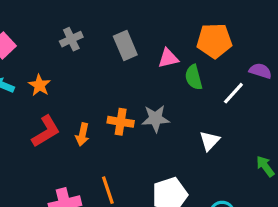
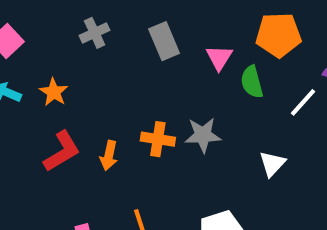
pink triangle: (168, 58) -> (219, 57), turned -45

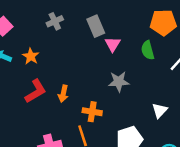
pink triangle: (219, 57) -> (113, 44), moved
orange cross: (158, 139) -> (92, 112), moved
white triangle: (272, 164) -> (160, 110), moved

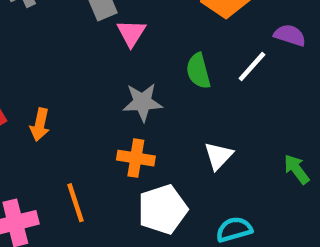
green semicircle: (148, 50) -> (198, 71), moved
orange cross: (92, 112) -> (136, 158), moved

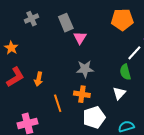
green semicircle: (198, 71) -> (125, 72), moved
orange line: (76, 203) -> (58, 103), moved

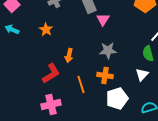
orange star: (11, 48) -> (46, 29), moved
red L-shape: (15, 77) -> (51, 73), moved
orange arrow: (39, 79) -> (69, 55), moved

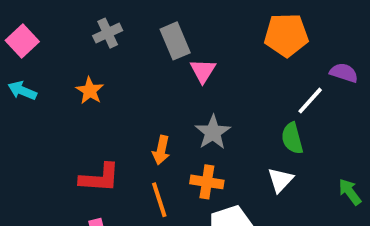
gray star: (108, 50) -> (213, 132), turned -30
orange arrow: (69, 55) -> (161, 150), moved
red L-shape: (51, 73) -> (100, 178), turned 35

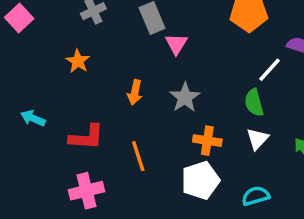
cyan arrow: (22, 91) -> (33, 118), moved
orange arrow: (161, 150) -> (135, 92), moved
white triangle: (280, 180) -> (257, 139), moved
orange cross: (207, 182) -> (207, 141), moved

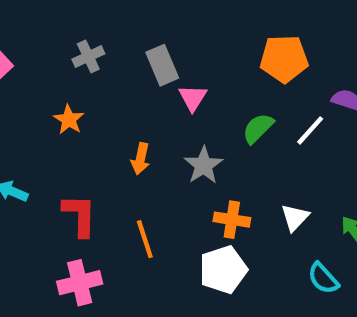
green semicircle: (254, 103) -> (258, 128), moved, turned 60
red L-shape: (86, 137) -> (80, 215), turned -93
cyan semicircle: (256, 196) -> (323, 278), moved, turned -116

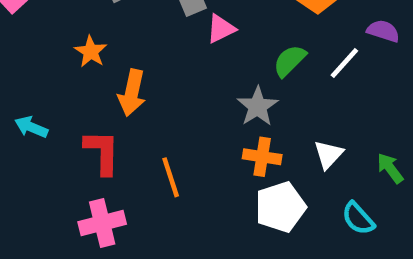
pink triangle: (193, 98) -> (221, 29), turned 32
orange arrow: (141, 159) -> (132, 93), moved, size x1.4
gray star: (204, 165) -> (258, 106), moved
white pentagon: (223, 270) -> (280, 207), moved

